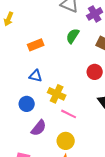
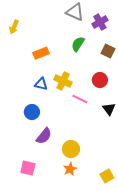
yellow cross: (57, 94) -> (63, 81), moved
pink line: (69, 114) -> (80, 99), moved

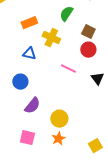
brown square: (108, 51) -> (88, 32), moved
yellow cross: (63, 81) -> (51, 38), moved
pink square: (28, 168) -> (27, 138), moved

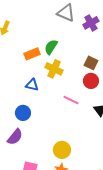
green semicircle: (66, 14) -> (51, 47), moved
purple semicircle: (32, 106) -> (15, 137), moved

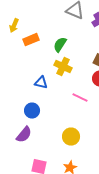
orange rectangle: (32, 54) -> (31, 40), moved
yellow circle: (62, 150) -> (71, 137), moved

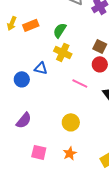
yellow arrow: (14, 26) -> (12, 23), moved
blue circle: (32, 111) -> (22, 79), moved

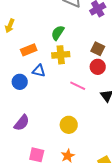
orange rectangle: (31, 25) -> (29, 50), moved
yellow cross: (63, 52) -> (61, 55), turned -30

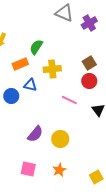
green semicircle: (58, 33) -> (36, 47), moved
brown square: (98, 49) -> (89, 63), turned 32
purple semicircle: (22, 123) -> (35, 134), moved

